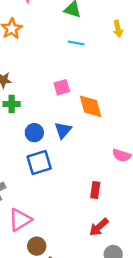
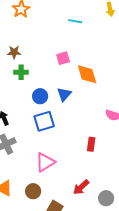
pink triangle: (20, 220) -> (45, 162), moved
red arrow: (99, 227) -> (81, 187), moved
brown circle: (37, 246) -> (33, 191), moved

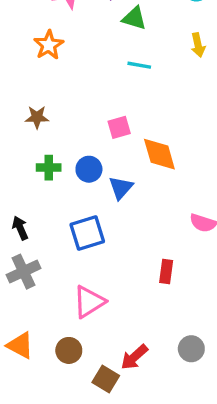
green cross: (21, 72) -> (49, 168), moved
blue circle: (40, 96) -> (89, 169), moved
red arrow: (81, 187) -> (134, 357), moved
gray circle: (106, 198) -> (191, 349), moved

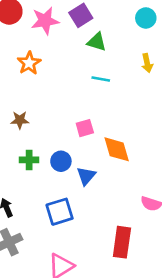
red rectangle: (166, 272) -> (122, 242), size x1.6

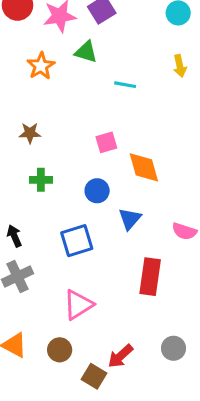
green triangle: (97, 42) -> (86, 52), moved
blue circle: (61, 161) -> (97, 191), moved
blue triangle: (86, 176) -> (130, 219), moved

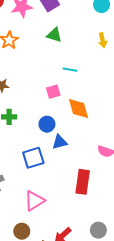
green triangle: (86, 52) -> (54, 35), moved
cyan line: (125, 85) -> (70, 70), moved
blue triangle: (130, 219) -> (60, 142), moved, turned 35

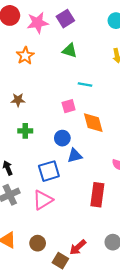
pink triangle: (34, 201) -> (43, 200), moved

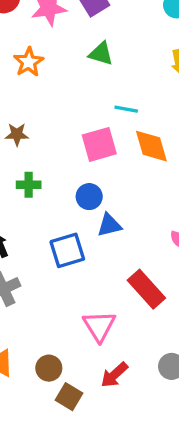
pink square: (69, 106) -> (99, 144), size x1.5
orange diamond: (93, 123) -> (151, 146), moved
red rectangle: (97, 195) -> (146, 289), turned -50
pink triangle: (43, 200) -> (99, 326), moved, turned -30
brown square: (60, 261) -> (69, 397), moved

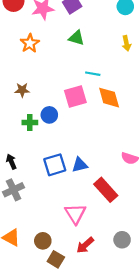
blue circle: (89, 197) -> (49, 115), moved
blue triangle: (109, 225) -> (80, 165), moved

